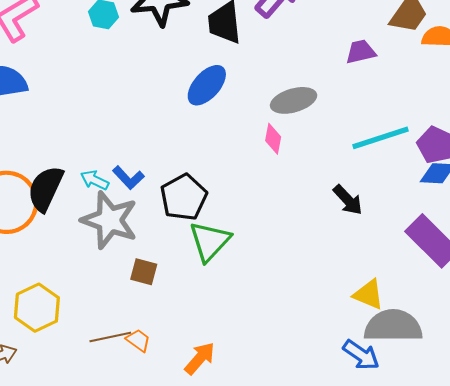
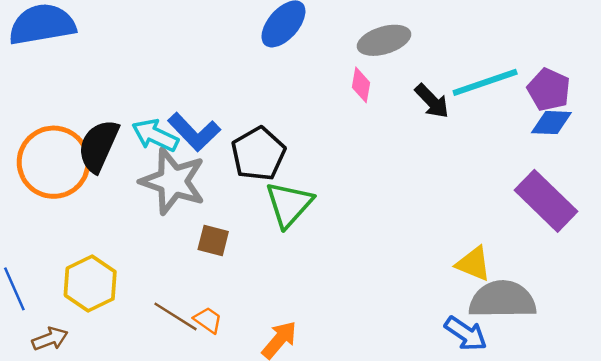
blue L-shape: (128, 178) -> (194, 132), size x1.4
cyan arrow: (95, 180) -> (155, 135), size x1.4
black arrow: (348, 200) -> (432, 101), moved
brown line: (110, 337) -> (175, 316), turned 45

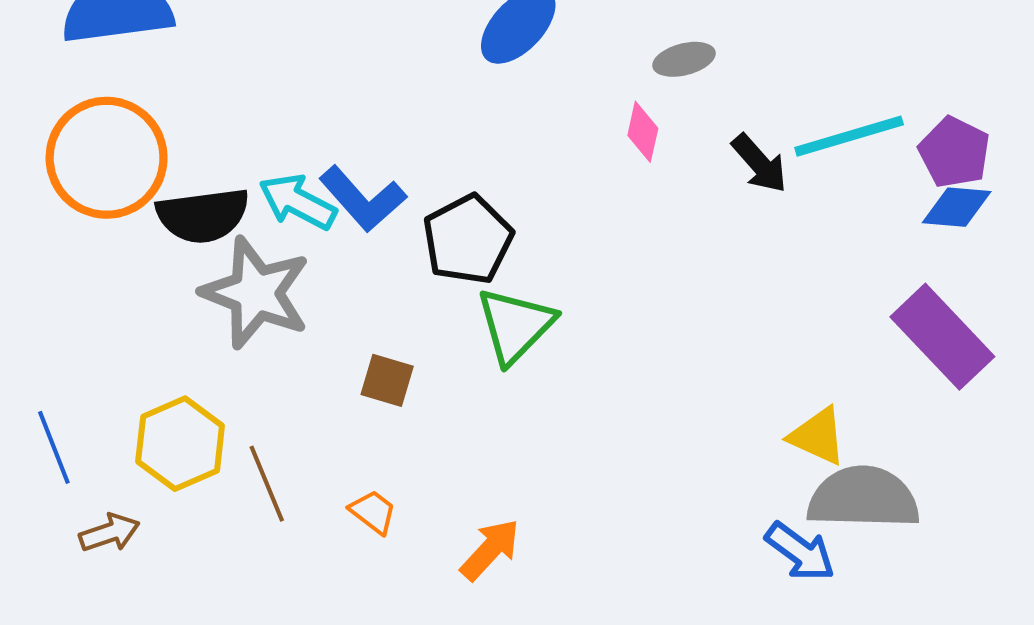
gray ellipse: (384, 40) -> (684, 59), size x0.7
black semicircle: (98, 146) -> (203, 215), turned -124
orange circle: (54, 162) -> (107, 158), moved
gray star: (173, 181) -> (256, 293), moved
brown line: (175, 316) -> (267, 484), moved, turned 33

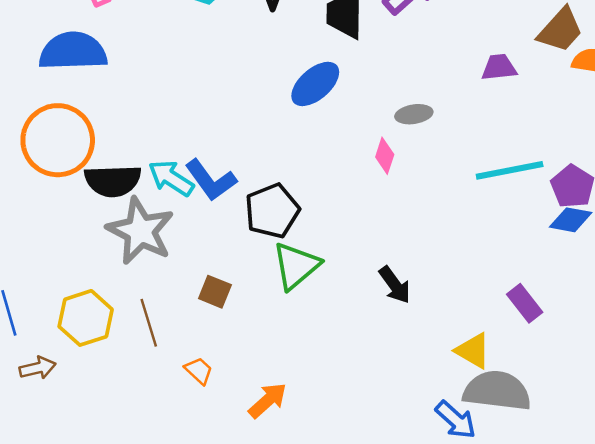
black arrow: (759, 163) -> (395, 285), moved
purple rectangle: (942, 337) -> (525, 303), moved, size x0.6
brown line: (267, 484) -> (149, 323), moved

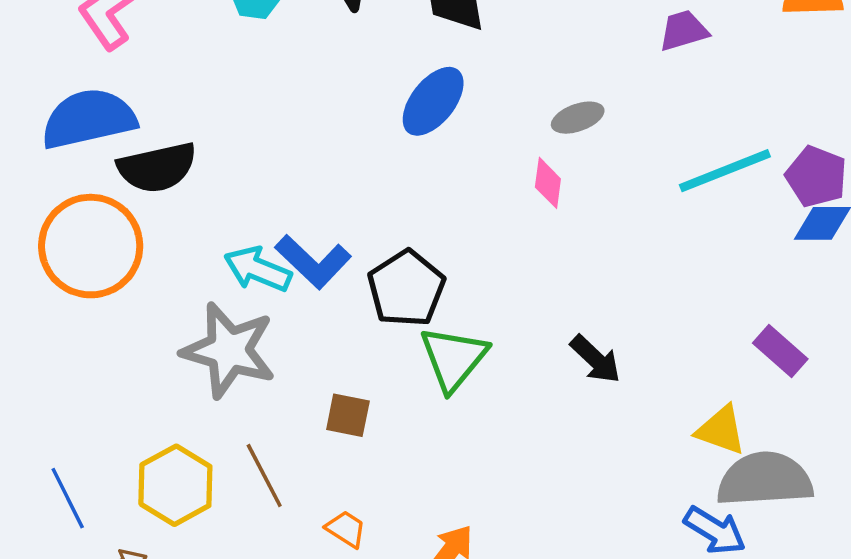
black semicircle: (113, 181) -> (157, 167), moved

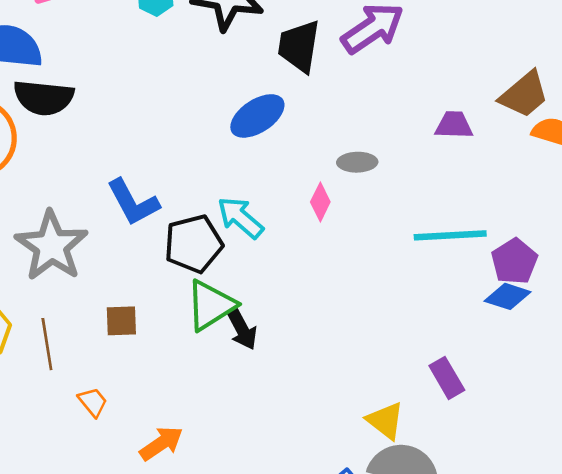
cyan arrow: (258, 269) -> (240, 218), moved
black arrow: (595, 359) -> (242, 329), moved
brown square: (348, 415) -> (121, 321), turned -32

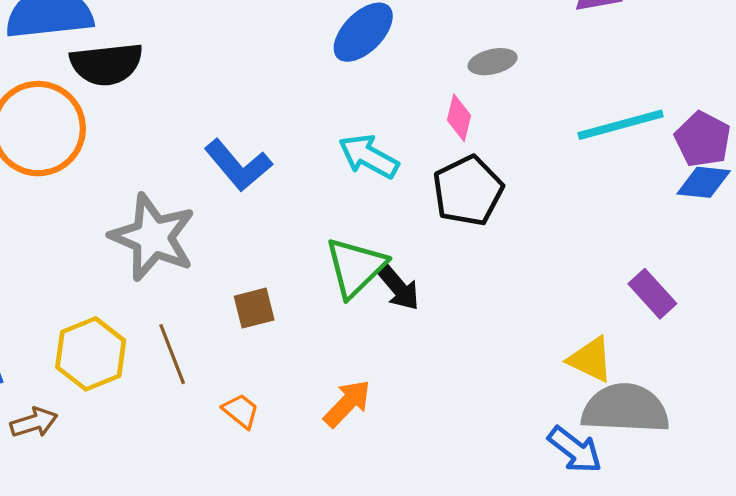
black pentagon: (194, 244) -> (468, 191), moved
orange arrow: (161, 443) -> (347, 403), moved

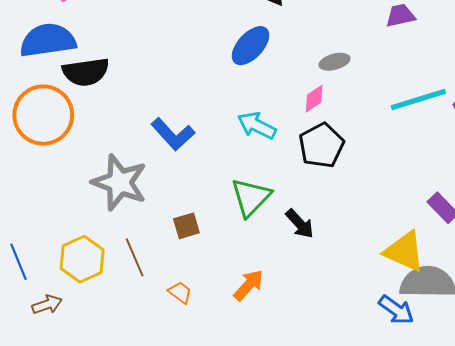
pink diamond: (459, 118) -> (314, 99), turned 44
black arrow: (398, 287) -> (300, 224), moved
yellow triangle: (591, 359) -> (404, 251), size x1.4

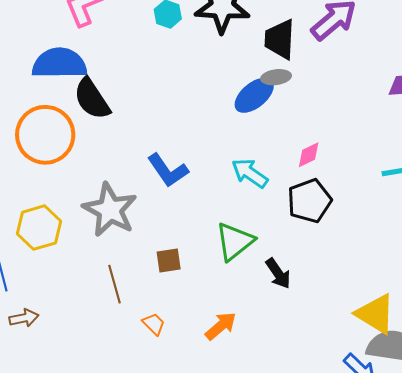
gray ellipse: (334, 62) -> (276, 77), moved
black semicircle: (86, 72) -> (92, 99), turned 57
yellow hexagon: (82, 259) -> (39, 228), moved

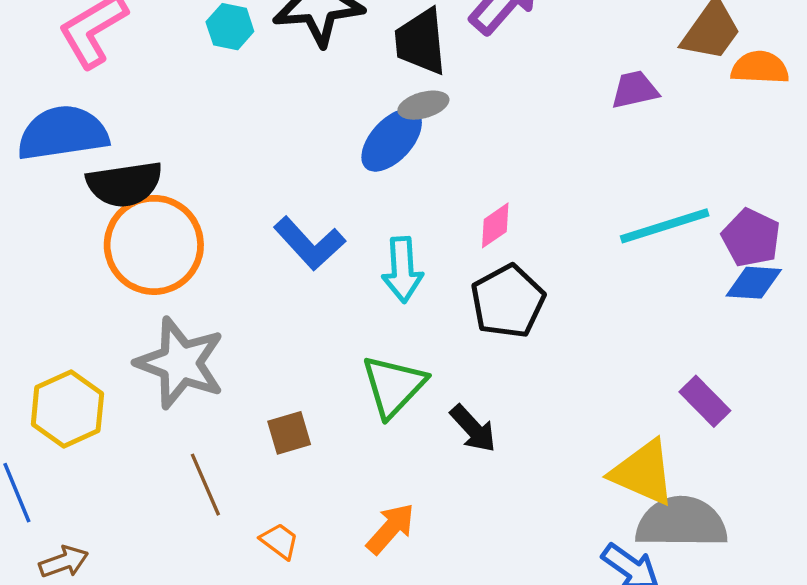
black semicircle: (92, 99) -> (125, 184), turned -57
orange circle: (45, 135) -> (154, 245), moved
blue L-shape: (168, 170) -> (309, 243), moved
cyan arrow: (250, 173) -> (402, 270), turned -120

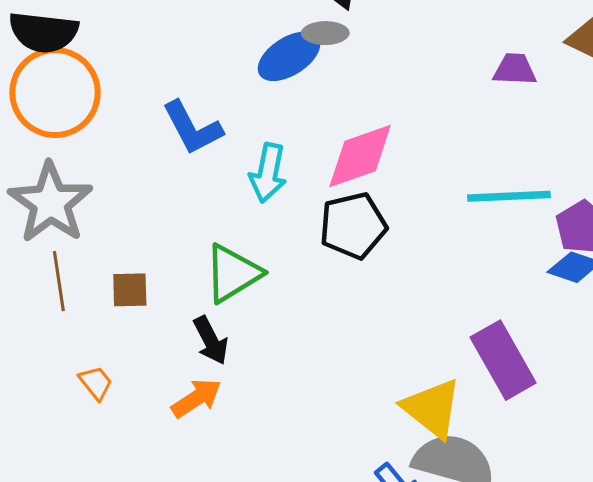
pink diamond: (495, 225) -> (360, 156), size x1.8
purple rectangle: (705, 401) -> (503, 360), size x1.6
black arrow: (473, 429) -> (211, 340), moved
brown line: (205, 485) -> (59, 281), moved

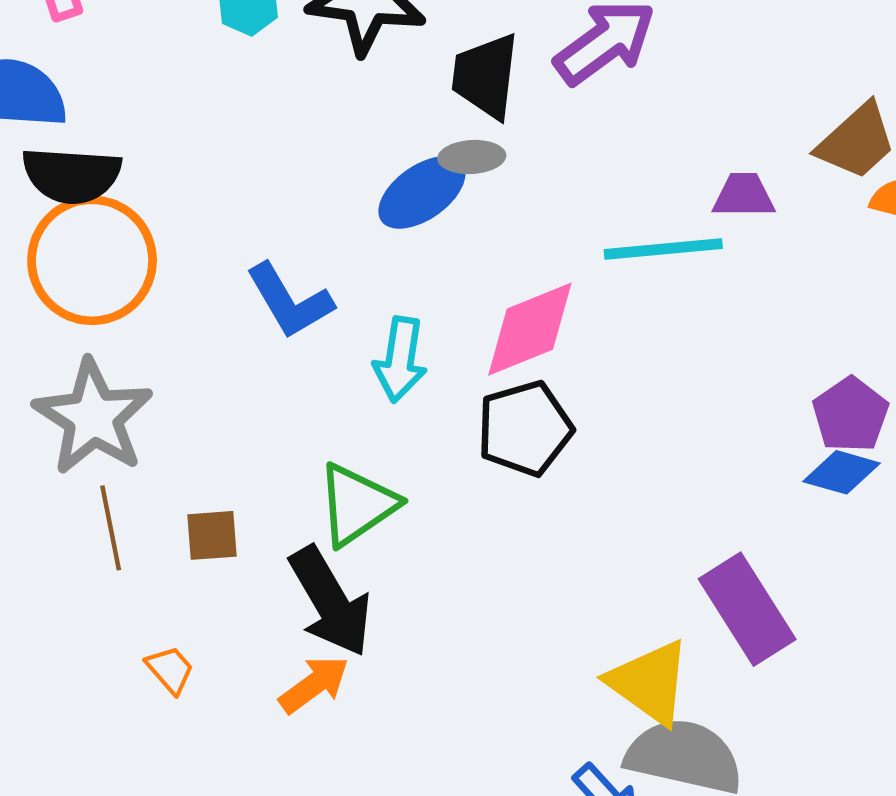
cyan line: (509, 196) -> (663, 249), moved
black arrow: (211, 340) -> (330, 602), size x1.6

